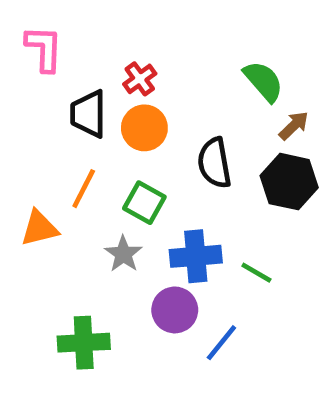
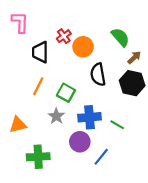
orange circle: (144, 128) -> (83, 47), moved
orange triangle: (39, 228) -> (18, 125), moved

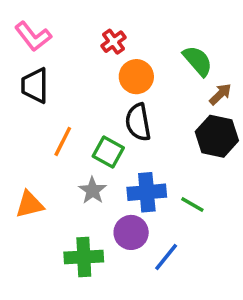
pink L-shape: (20, 22) -> (33, 36), turned 140
red cross: (64, 36) -> (114, 42), moved
black trapezoid: (40, 52) -> (35, 85), moved
black semicircle: (98, 75) -> (138, 122), moved
green cross: (38, 157) -> (84, 257), moved

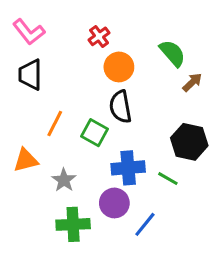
black hexagon: (217, 136) -> (189, 142), moved
gray star: (93, 190) -> (64, 180), moved
orange triangle: (30, 204) -> (26, 160), moved

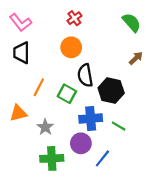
red cross: (99, 36) -> (74, 18), moved
green semicircle: (172, 53) -> (132, 23), moved
orange circle: (119, 67) -> (71, 47), moved
black hexagon: (189, 142) -> (111, 90), moved

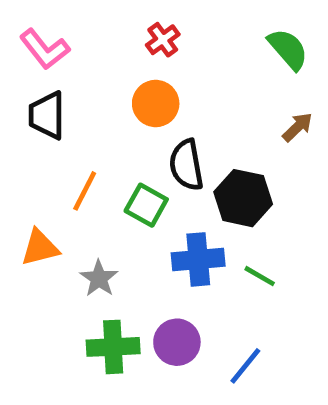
purple circle: (81, 143) -> (177, 342), moved
blue line: (102, 158) -> (245, 366), moved

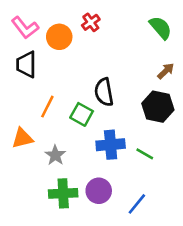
orange circle: (156, 103) -> (59, 37), moved
black hexagon: (243, 198) -> (158, 107), moved

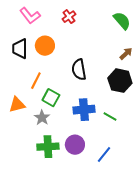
pink L-shape: (25, 28) -> (30, 16), moved
orange circle: (59, 37) -> (45, 46), moved
green square: (82, 114) -> (51, 98), moved

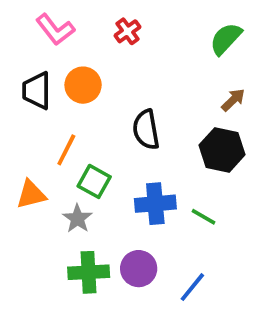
green semicircle: (122, 21) -> (226, 39), turned -96

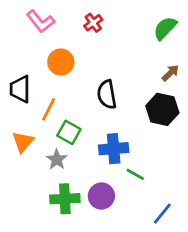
black trapezoid: (37, 91) -> (20, 89), moved
orange triangle: (31, 194) -> (23, 142), turned -35
green line: (204, 217) -> (135, 174), moved
blue line: (192, 287) -> (162, 214), moved

